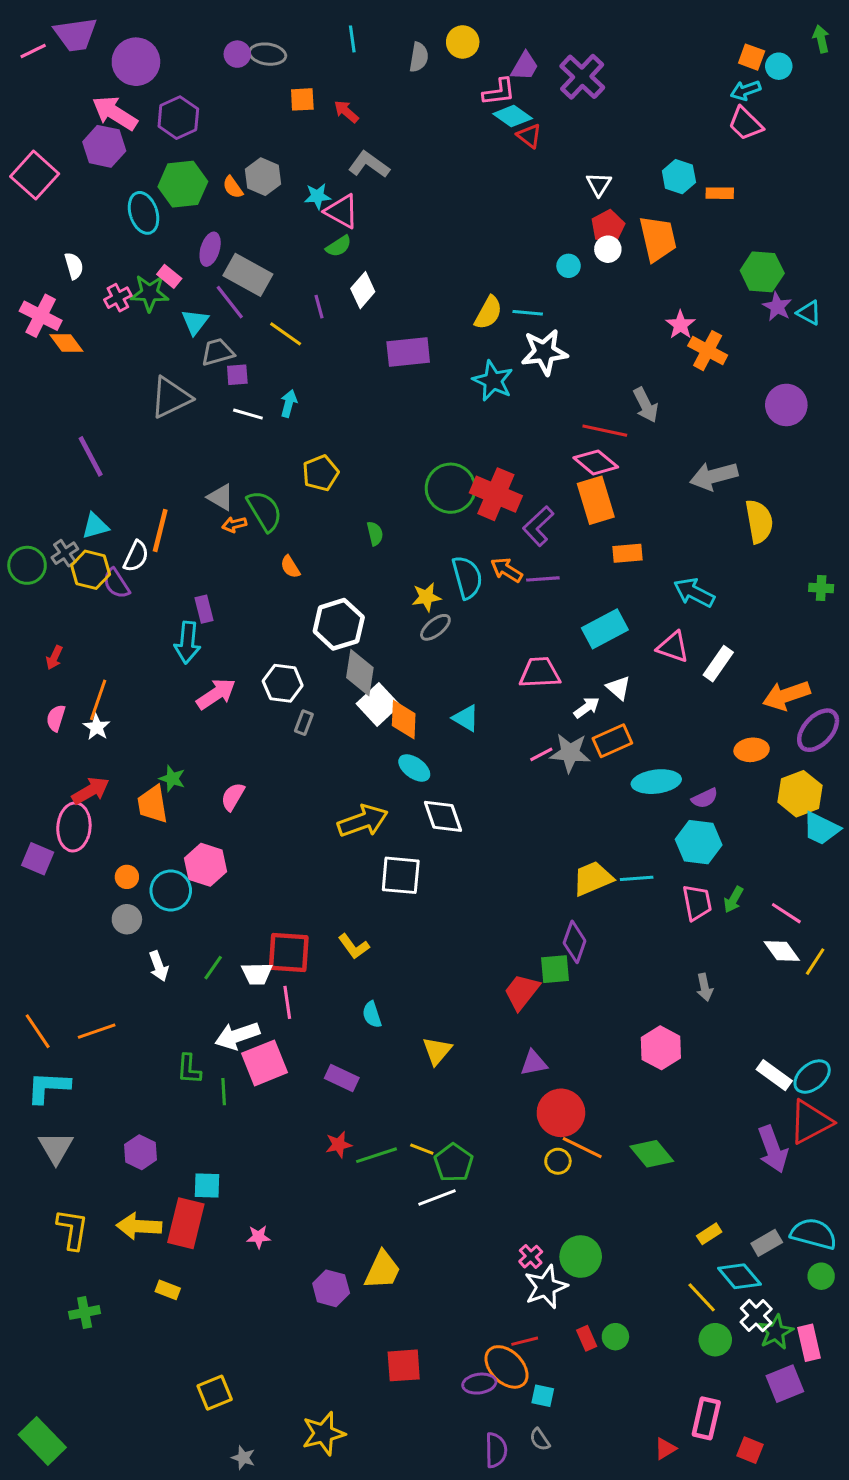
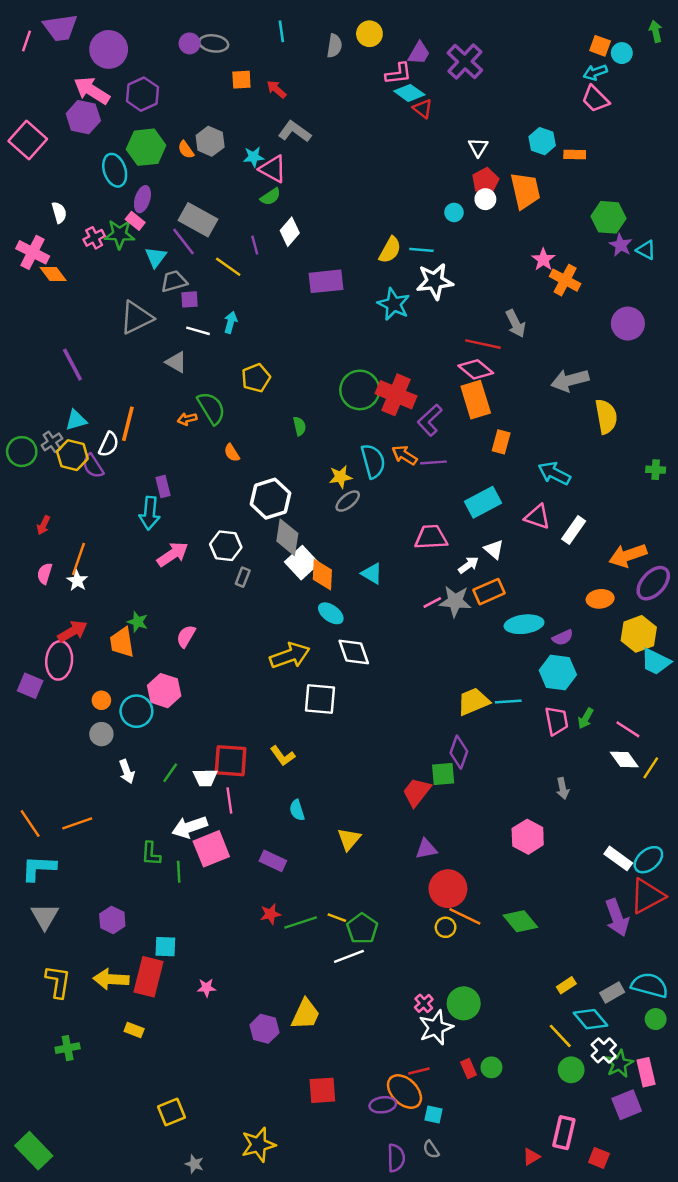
pink line: (33, 51) -> (27, 41), turned -45
purple ellipse: (210, 249) -> (142, 199), moved
gray triangle: (221, 497) -> (176, 362), moved
orange rectangle: (628, 553) -> (501, 442), turned -70

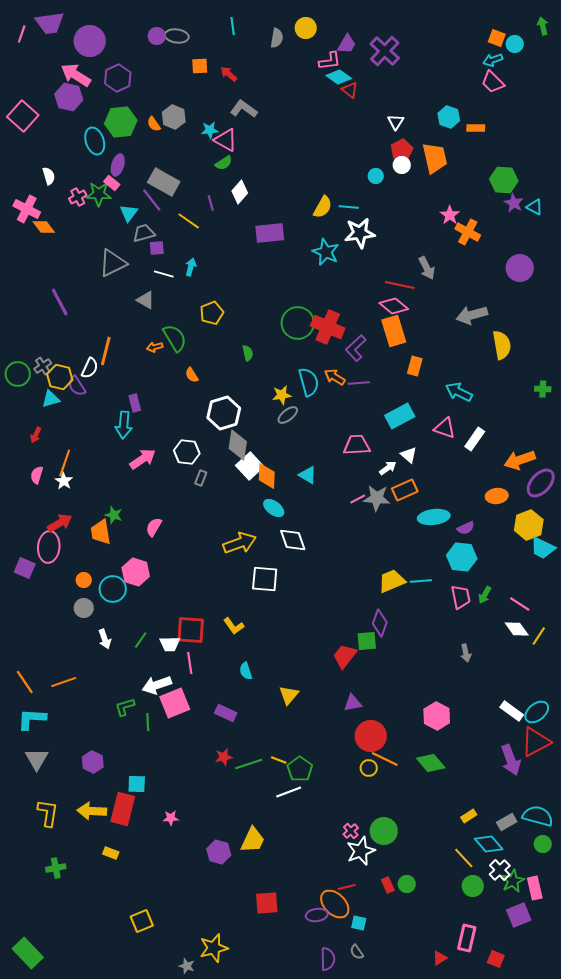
cyan triangle: (76, 420) -> (51, 399), moved
pink hexagon: (528, 837) -> (437, 716), moved
green L-shape: (151, 854) -> (125, 707), turned 70
gray star: (194, 1164) -> (187, 966), moved

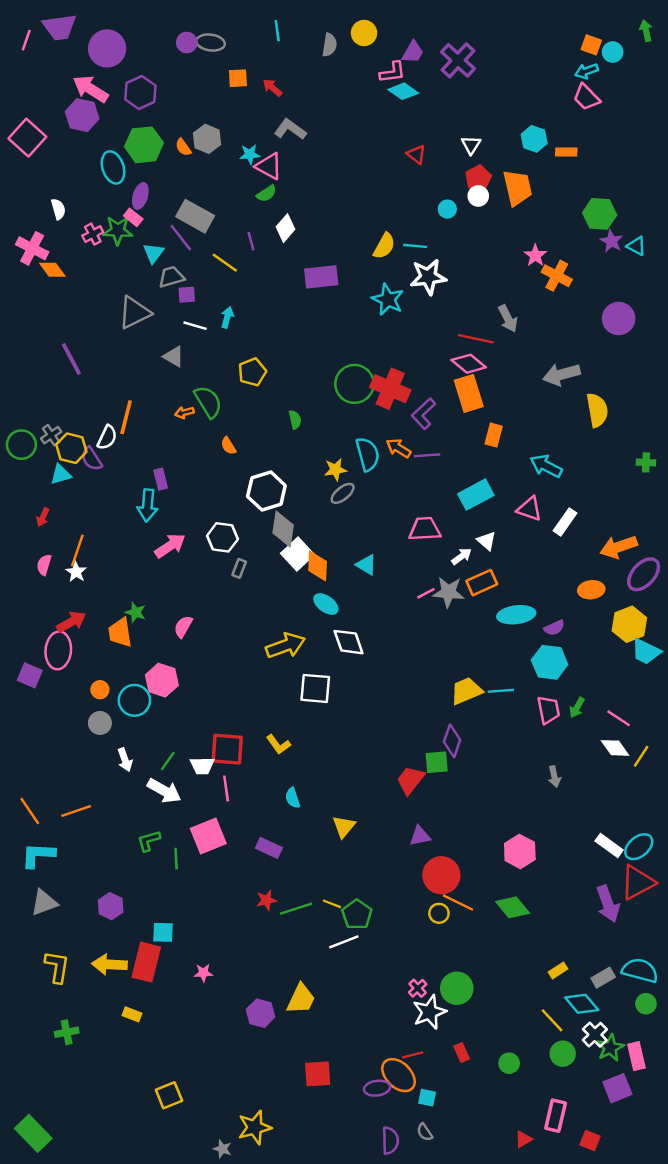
red triangle: (350, 90) -> (416, 154), moved
white arrow: (157, 685) -> (164, 791), moved, turned -132
gray triangle: (37, 759) -> (44, 903), turned 40
green circle: (407, 884) -> (509, 1063), moved

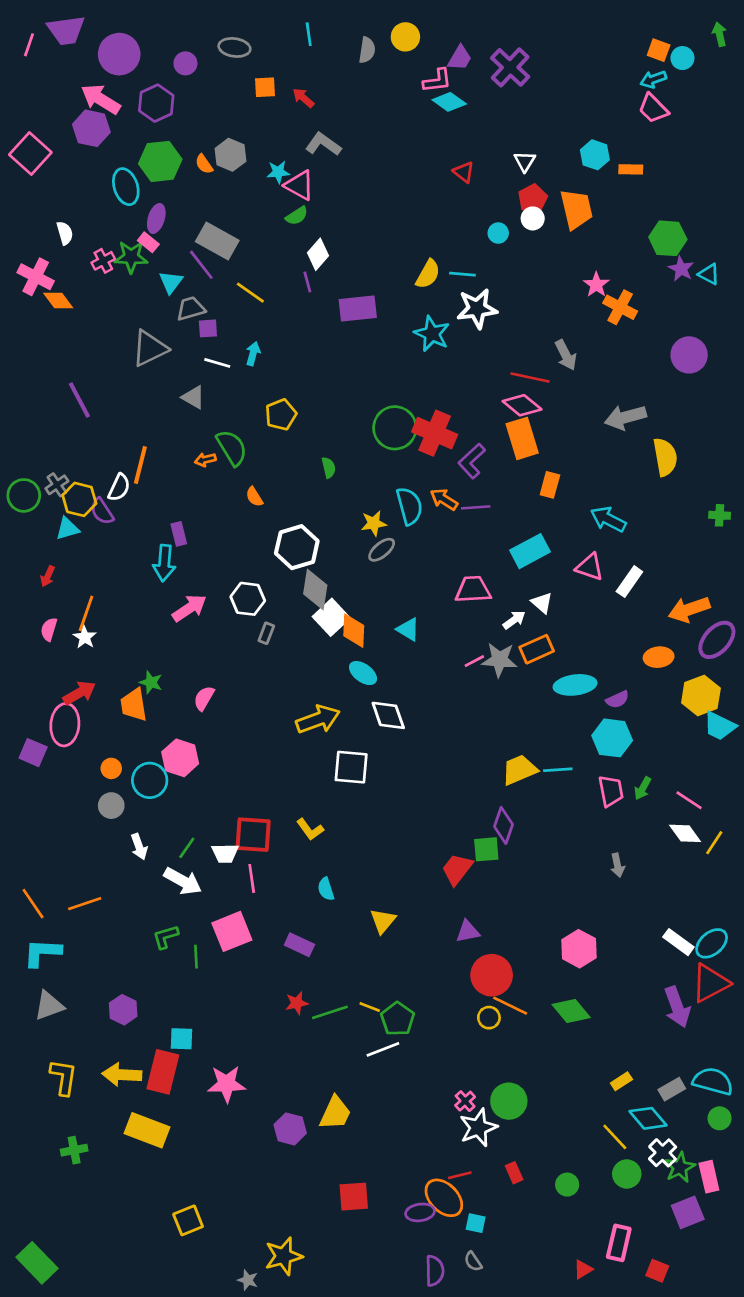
purple circle: (187, 43) -> (185, 63), moved
purple line: (251, 241) -> (307, 282), moved
pink star: (203, 973) -> (227, 1084), size x1.8
yellow rectangle: (132, 1014) -> (147, 1130), size x2.0

